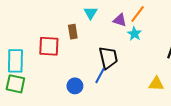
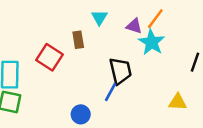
cyan star: (134, 34) -> (152, 42), size x1.5
red square: (49, 46) -> (50, 57), turned 30
blue circle: (75, 86) -> (81, 114), moved

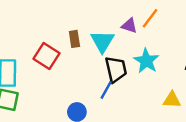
cyan triangle: (99, 17) -> (102, 41), moved, size x1.5
cyan star: (152, 42) -> (146, 61), moved

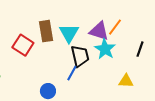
orange line: (150, 18) -> (115, 27), moved
purple triangle: (129, 26) -> (99, 31), moved, size x1.5
brown rectangle: (74, 39) -> (46, 31), size x1.5

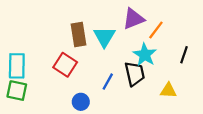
purple triangle: (99, 31) -> (134, 19), moved, turned -40
red square: (23, 45) -> (65, 65), moved
black trapezoid: (80, 56) -> (135, 74), moved

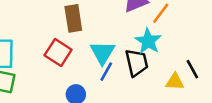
cyan triangle: (104, 37) -> (102, 53), moved
black line: (184, 55) -> (192, 69), moved, turned -48

